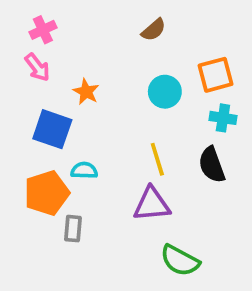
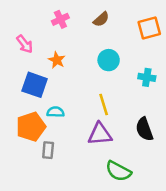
pink cross: (43, 30) -> (60, 19), moved
orange square: (215, 75) -> (149, 28), moved
black semicircle: (212, 165) -> (144, 129), moved

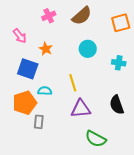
brown semicircle: (101, 19) -> (82, 16), size x1.5
yellow line: (104, 105) -> (73, 83), moved

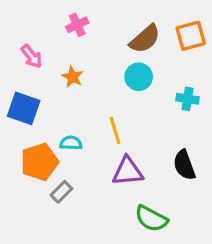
brown semicircle: (82, 16) -> (145, 39), moved
blue square: (28, 69) -> (24, 108), moved
gray rectangle: (39, 122) -> (61, 192), turned 40

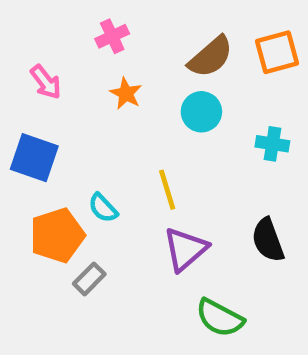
orange star: (72, 77) -> (126, 93), moved
cyan semicircle: (71, 143) -> (103, 208), turned -135
purple triangle: (128, 171) -> (185, 249), turned -36

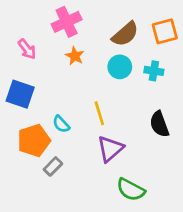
pink cross: (112, 36) -> (67, 22), size x1.5
cyan cross: (272, 144) -> (154, 71), moved
black semicircle: (268, 240) -> (159, 124), moved

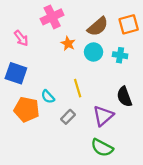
orange star: (75, 56) -> (68, 43), moved
orange pentagon: (34, 141) -> (27, 109), turned 30
purple triangle: (110, 149) -> (103, 116), moved
gray rectangle: (53, 166) -> (68, 117), moved

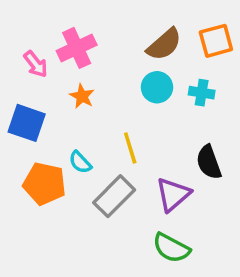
pink cross: (52, 17) -> (77, 48), moved
orange star: (68, 43) -> (82, 96), moved
gray rectangle: (68, 117) -> (114, 196), size x1.6

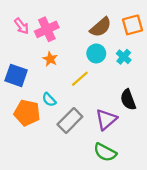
pink arrow: (36, 64) -> (22, 26), moved
cyan cross: (202, 93) -> (124, 57), turned 32
yellow line: (130, 148) -> (80, 79), moved, turned 66

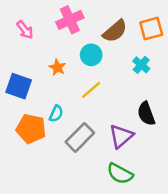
pink cross: (47, 29) -> (70, 20), moved
cyan circle: (96, 53) -> (91, 55), moved
cyan semicircle: (49, 100) -> (56, 114), turned -112

